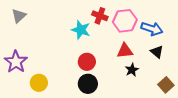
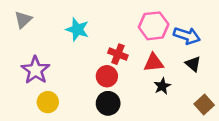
red cross: (100, 16) -> (118, 54), moved
cyan star: (81, 30) -> (77, 29), moved
purple star: (16, 62) -> (35, 70), moved

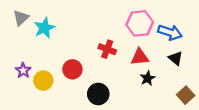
cyan star: (77, 29) -> (44, 28), moved, turned 30
purple star: (35, 70) -> (23, 70), moved, size x0.6
red circle: (107, 76) -> (72, 69), moved
yellow circle: (48, 102) -> (43, 81), moved

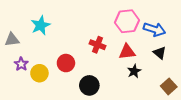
gray triangle: (21, 18) -> (12, 40), moved, turned 35

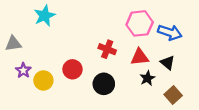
cyan star: (40, 25) -> (45, 16), moved
black triangle: (160, 53) -> (168, 63), moved
black circle: (89, 85) -> (104, 84), moved
brown square: (169, 86) -> (173, 95), moved

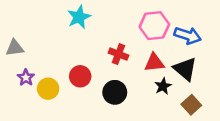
cyan star: (45, 16) -> (79, 17), moved
black triangle: (168, 63) -> (185, 69), size x1.5

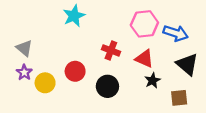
gray triangle: (15, 48) -> (24, 48), moved, turned 48
red triangle: (154, 63) -> (144, 59), turned 30
black triangle: (185, 69) -> (187, 64), moved
brown square: (191, 105) -> (179, 98), turned 36

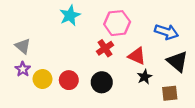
pink hexagon: (144, 24) -> (117, 23), moved
red cross: (111, 50) -> (105, 48), turned 35
red circle: (75, 71) -> (69, 80), moved

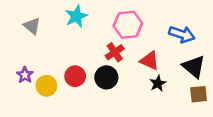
gray triangle: (23, 46) -> (32, 26), moved
red circle: (69, 80) -> (75, 76), moved
black circle: (102, 82) -> (106, 77), moved
brown square: (170, 93) -> (199, 94), moved

